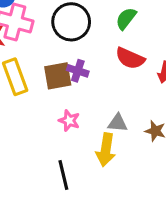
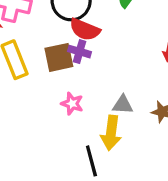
red semicircle: (130, 58) -> (85, 30), moved
black line: (63, 175) -> (91, 161), moved

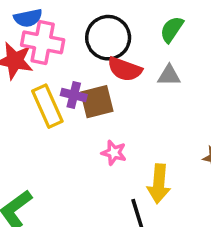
purple cross: (80, 52) -> (74, 95), moved
gray triangle: (123, 105) -> (169, 75), moved

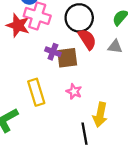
red semicircle: (125, 69) -> (87, 39), turned -150
yellow rectangle: (47, 106) -> (36, 92), moved

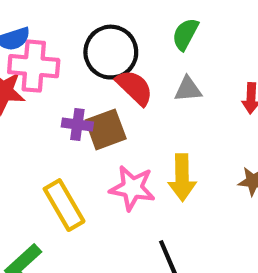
pink star: (74, 91) -> (132, 188), size x1.5
yellow arrow: (100, 115) -> (182, 177), moved

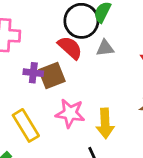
black circle: (111, 52) -> (81, 21), moved
yellow arrow: (182, 177) -> (105, 123), moved

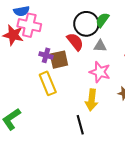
pink star: (70, 113) -> (100, 72), moved
yellow rectangle: (26, 125) -> (48, 83), moved

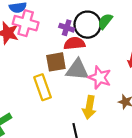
red semicircle: (75, 42) -> (74, 43), turned -60
gray triangle: (100, 46) -> (77, 70), moved, size x1.6
purple cross: (46, 55) -> (67, 28), moved

